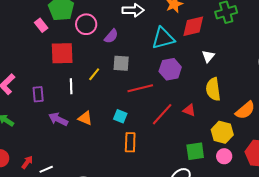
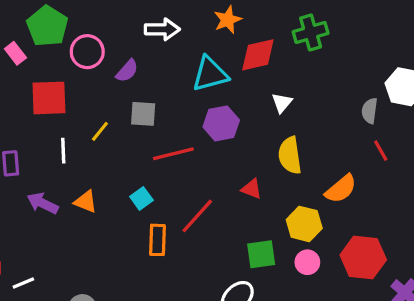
red line: (162, 114) -> (197, 216), moved
cyan square: (120, 116) -> (141, 198), turned 32

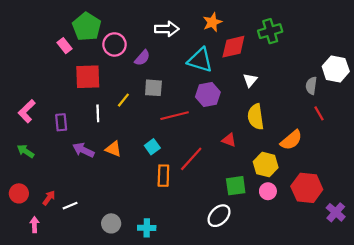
cyan triangle: (210, 74) -> (200, 60), turned 32

